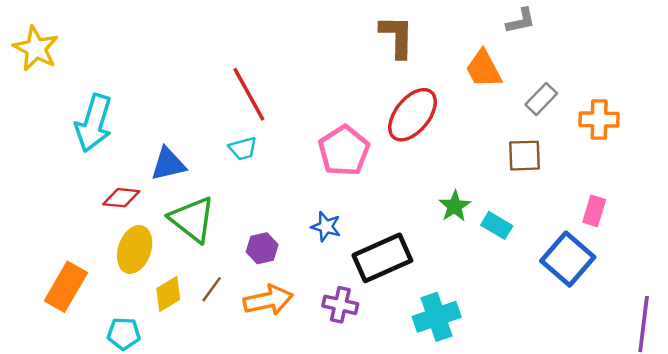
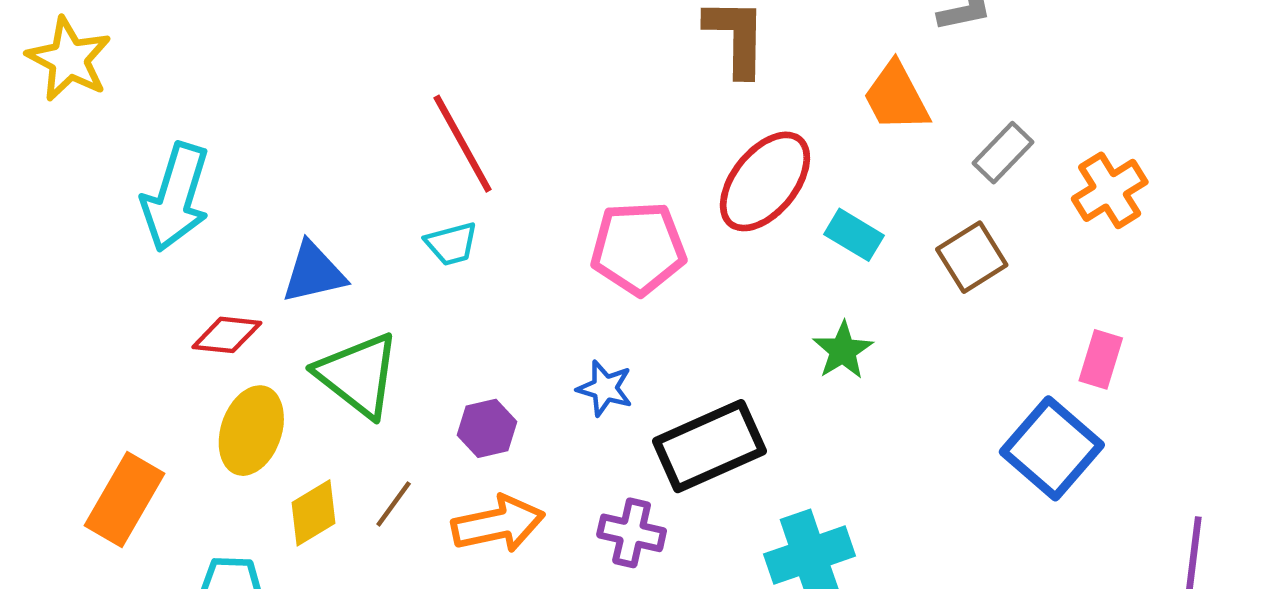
orange cross: (599, 120) -> (1110, 190), turned -33
pink pentagon: (344, 151) -> (638, 248), turned 30
brown square: (524, 156) -> (972, 257), turned -30
cyan rectangle: (497, 225) -> (854, 235), moved

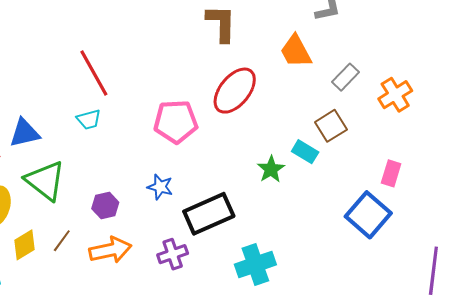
cyan rectangle: (854, 235) -> (305, 152), moved
purple cross: (632, 533) -> (173, 254), turned -32

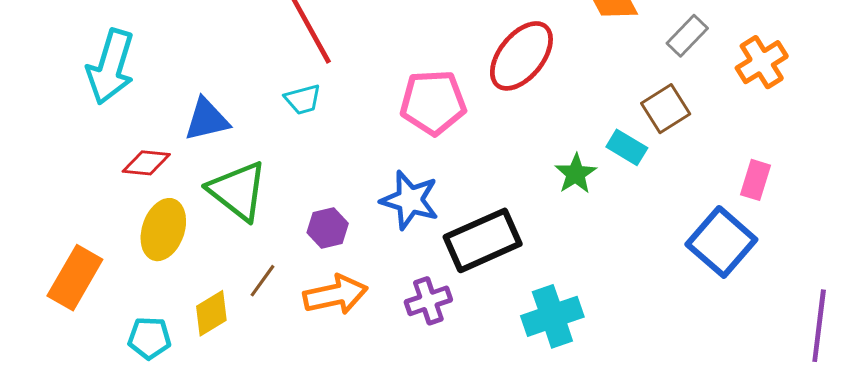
blue star: (160, 187) -> (410, 200), size x1.5
yellow diamond: (25, 245) -> (211, 313), moved

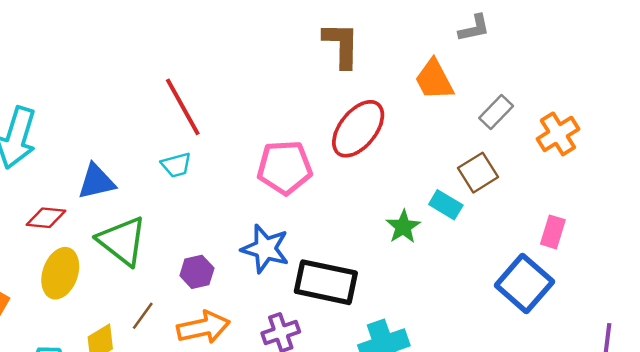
black rectangle: (483, 240) -> (326, 282), turned 36

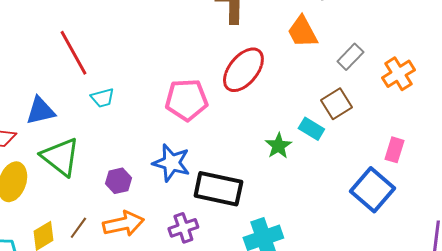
red line: (183, 107) -> (73, 53), moved
brown line: (143, 316) -> (78, 228), moved

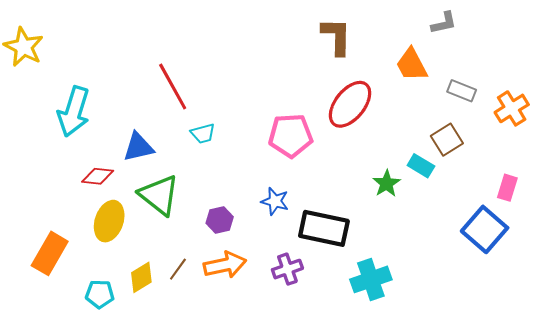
gray rectangle: (350, 57) -> (462, 91), turned 68
blue star: (171, 163) -> (275, 201), size x0.7

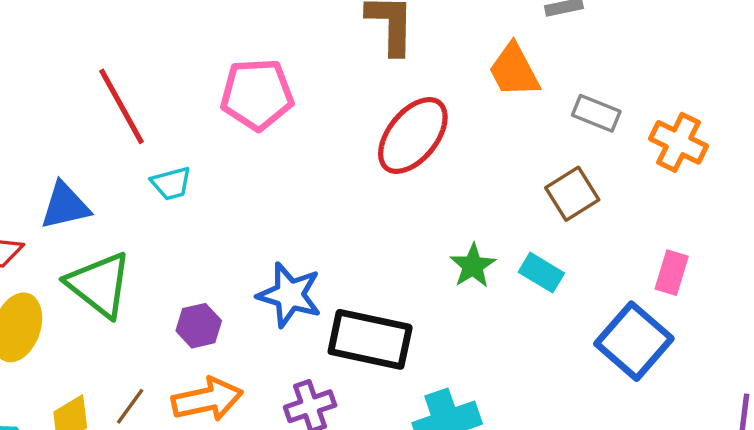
orange cross: (512, 108) -> (678, 142), turned -32
pink pentagon: (291, 136) -> (257, 94), moved
cyan rectangle: (421, 166) -> (541, 273), moved
blue star: (275, 201) -> (289, 295), size x1.4

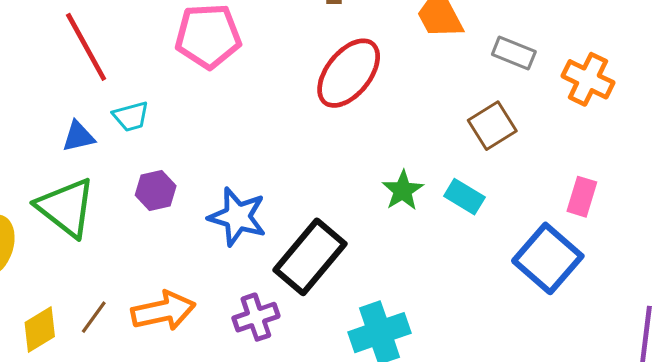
blue triangle: (65, 206) -> (78, 136), moved, size x0.7
purple hexagon: (199, 326) -> (156, 190), moved
black rectangle: (370, 339) -> (310, 257), turned -62

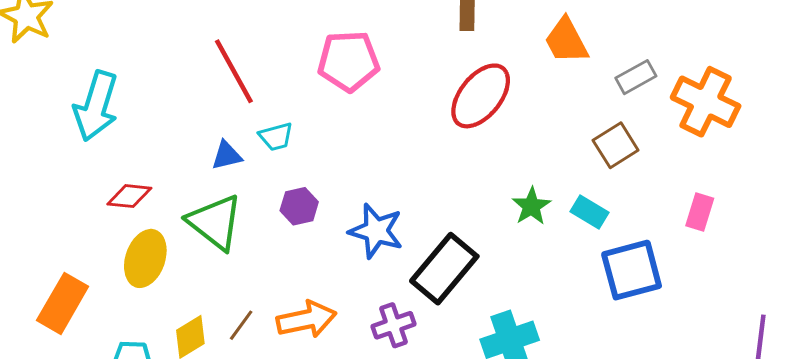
gray rectangle: (514, 53) -> (636, 77), turned -51
orange cross: (588, 79) -> (706, 102), size x1.4
blue square: (548, 258) -> (632, 270), moved, turned 34

